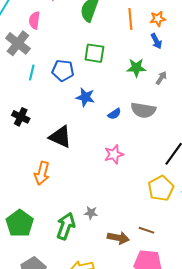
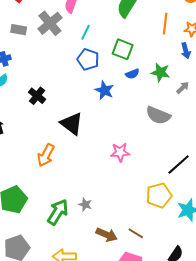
cyan line: (32, 72) -> (86, 32), moved
blue semicircle: (114, 114) -> (132, 74), moved

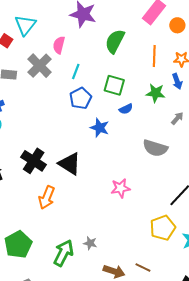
blue pentagon: (88, 59) -> (81, 98), turned 30
green star: (160, 72) -> (155, 93), moved
black cross: (37, 96) -> (34, 161), moved, size x1.4

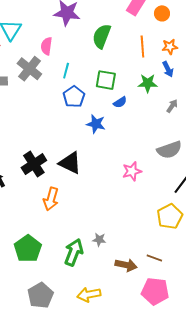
gray semicircle: (155, 148) -> (169, 150), moved, turned -30
black cross: (34, 161) -> (34, 164), turned 30
pink star: (120, 188) -> (132, 171), moved

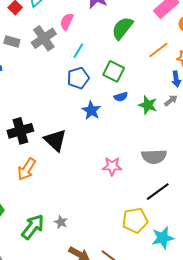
orange line: (142, 47) -> (158, 50), turned 40
green star: (148, 83) -> (148, 105), moved
gray arrow: (172, 106) -> (171, 100), moved

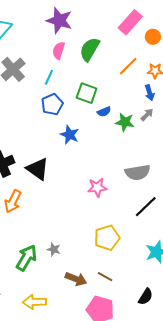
pink semicircle: (67, 22) -> (59, 50), moved
blue semicircle: (121, 97) -> (104, 112), moved
yellow pentagon: (135, 220) -> (107, 238), moved

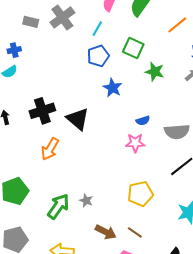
blue semicircle: (104, 112) -> (143, 121), moved
green star: (125, 122) -> (155, 72), moved

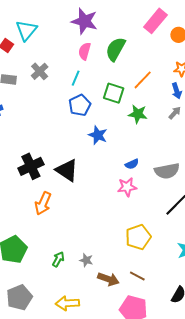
gray cross: (62, 17) -> (40, 71), size x0.7
orange line: (177, 25) -> (143, 80), moved
gray star: (86, 201) -> (86, 260), moved
green arrow: (58, 206) -> (58, 259), size x0.6

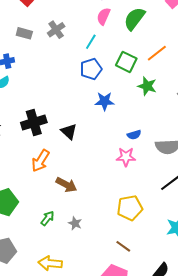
blue star: (98, 135) -> (105, 101), turned -30
black triangle: (67, 170) -> (69, 132), size x0.7
brown arrow: (108, 279) -> (66, 185), moved

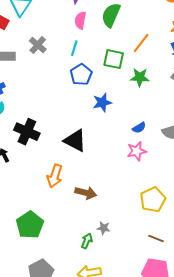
black cross: (34, 123) -> (27, 132), moved, turned -35
black triangle: (69, 132) -> (75, 141), size x1.4
green arrow: (47, 218) -> (87, 241), moved

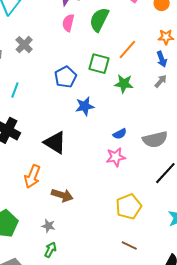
cyan line: (74, 48) -> (15, 90), moved
gray star: (104, 228) -> (48, 226), moved
green arrow: (87, 241) -> (50, 250), moved

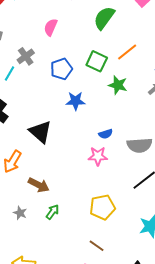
pink semicircle: (68, 23) -> (51, 27), moved
gray cross: (24, 45) -> (26, 56), moved
green arrow: (50, 250) -> (52, 212), moved

